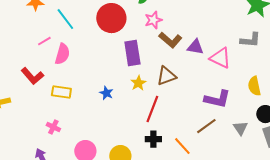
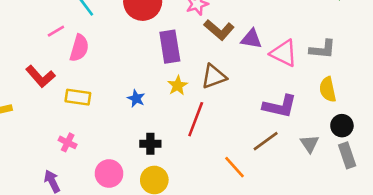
gray L-shape: (250, 40) -> (323, 49), moved
black cross: (153, 139) -> (150, 144), moved

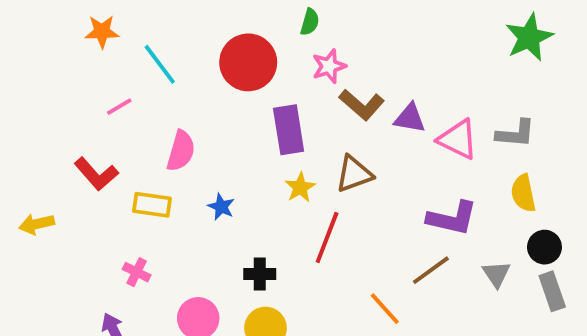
pink semicircle: (79, 48) -> (181, 151), moved
blue star: (136, 98) -> (221, 207), moved

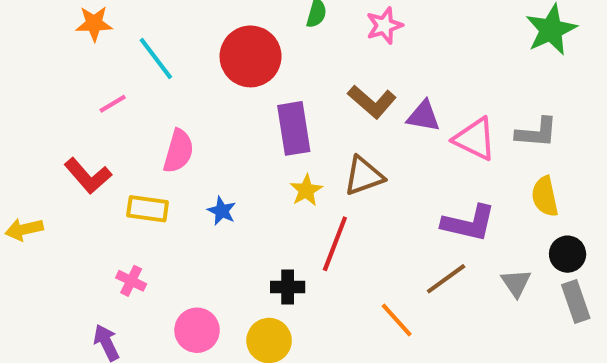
pink star: (329, 66) -> (384, 26), moved
black cross: (260, 274) -> (288, 287), moved

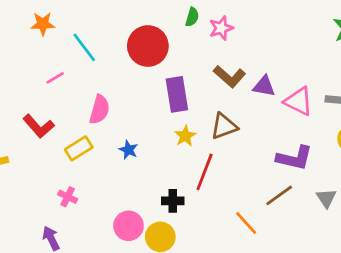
pink star: (384, 26) -> (221, 28), moved
yellow rectangle: (148, 209) -> (79, 148), turned -40
pink circle: (197, 330) -> (129, 226), moved

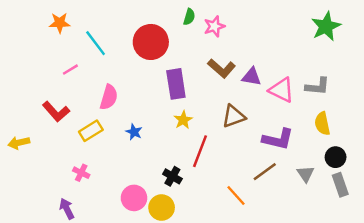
brown triangle: (224, 126) -> (234, 116), moved
black cross: (173, 201) -> (172, 176), turned 30

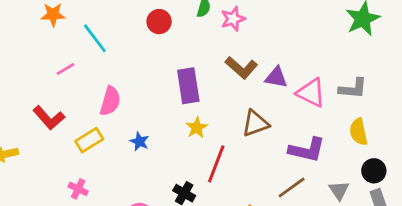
red circle: (151, 42) -> (159, 22), moved, size x0.6

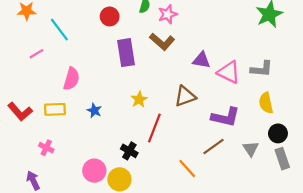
brown L-shape: (241, 68) -> (162, 42), moved
purple rectangle: (188, 86) -> (126, 53), moved
red L-shape: (49, 118) -> (20, 112), moved
yellow rectangle: (89, 140) -> (55, 109), turned 30

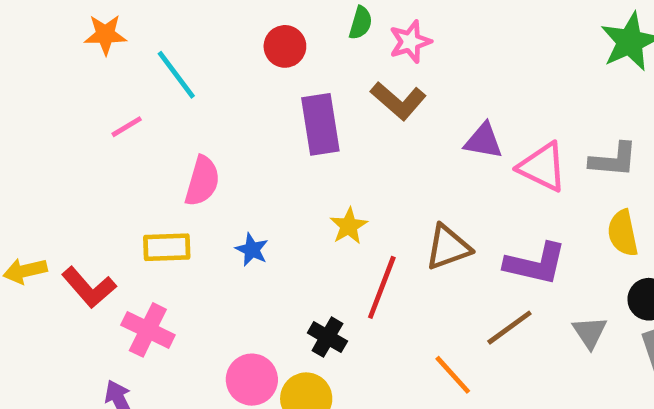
brown triangle: (185, 96) -> (448, 247), moved
red L-shape: (20, 112) -> (89, 287), moved
pink cross: (46, 148) -> (148, 330), size x1.5

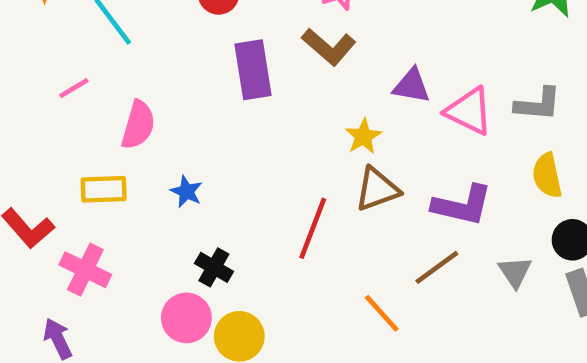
pink line: (127, 127) -> (74, 88), moved
yellow star: (349, 226) -> (363, 136), moved
black cross: (327, 337) -> (214, 267), moved

